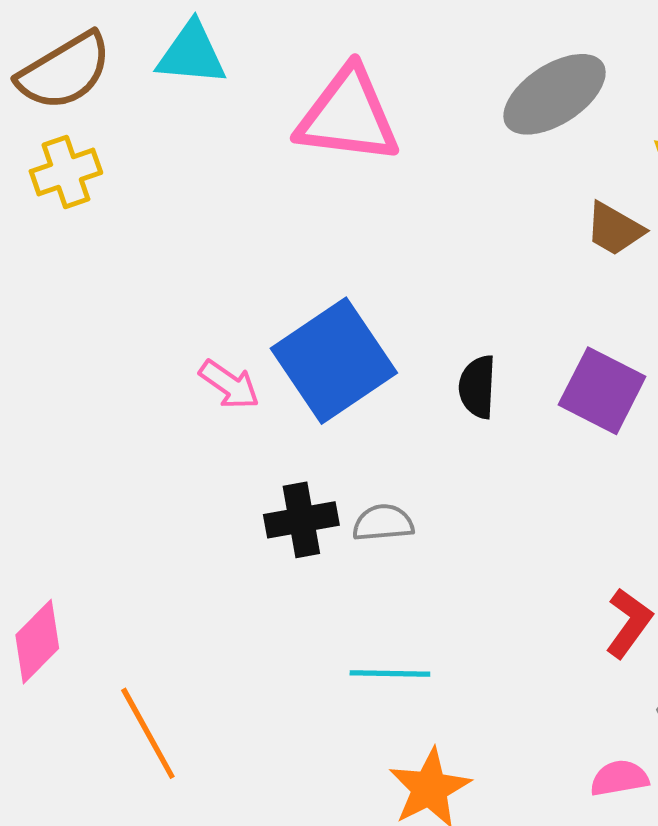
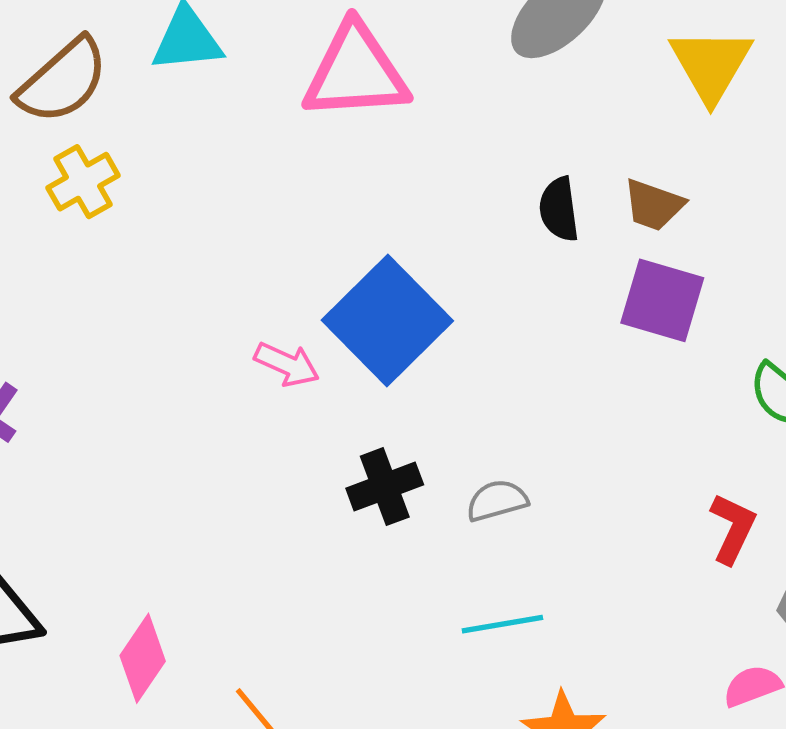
brown trapezoid: (615, 229) -> (654, 205), moved
black semicircle: (477, 387) -> (559, 209), moved
gray semicircle: (383, 523) -> (497, 501), moved

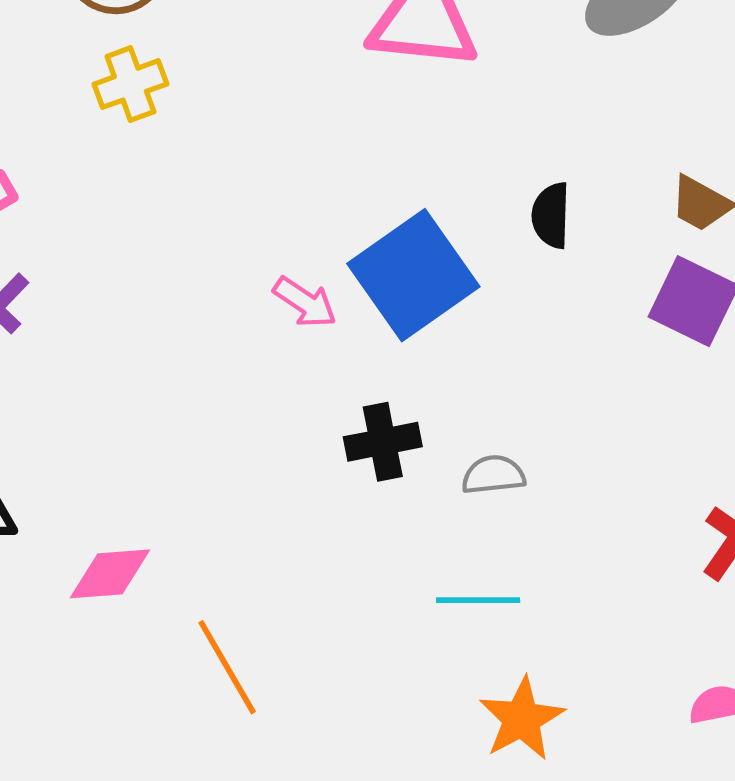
black semicircle: (559, 209) -> (551, 215), moved
pink diamond: (143, 658) -> (110, 574), turned 42

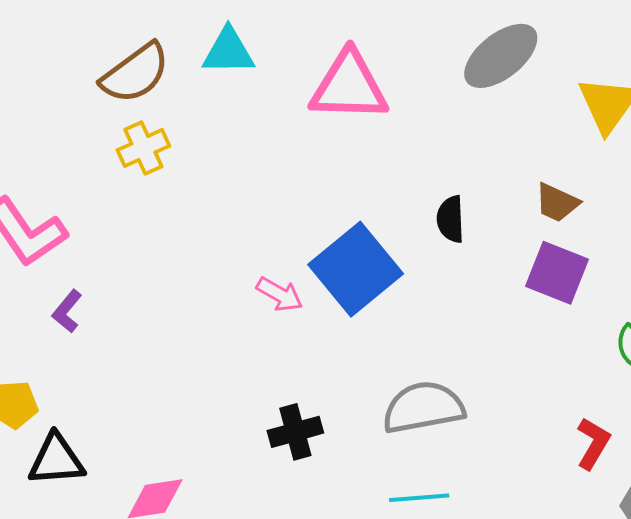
black cross: (383, 442) -> (295, 432), moved
gray semicircle: (493, 475) -> (423, 407), size x1.8

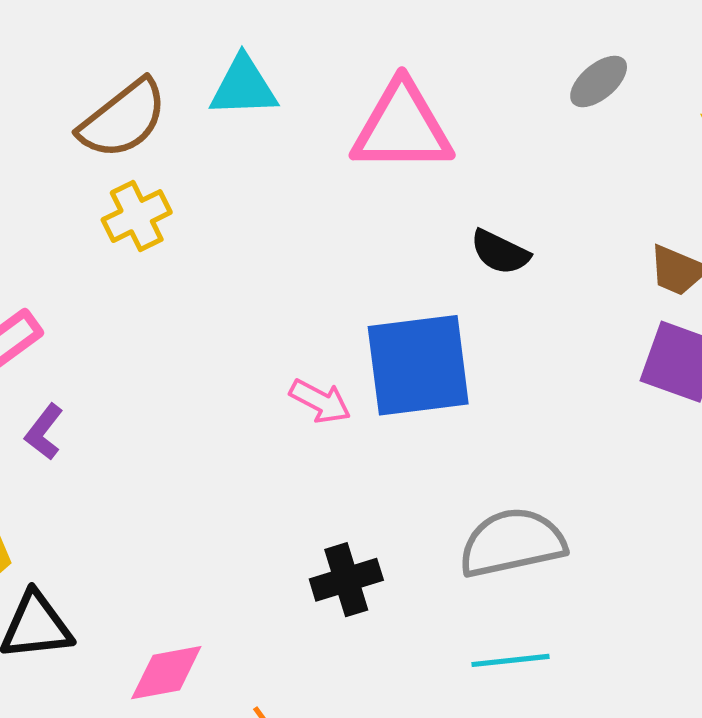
gray ellipse: (501, 56) -> (599, 82), size x0.6
black semicircle: (451, 219) -> (500, 252), moved, turned -60
blue square: (356, 269) -> (418, 365), turned 34

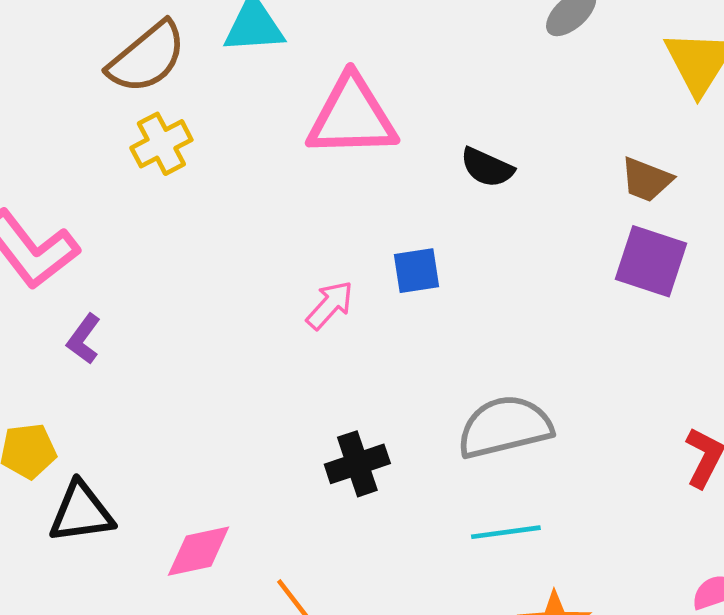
pink triangle: (402, 127) -> (352, 117), moved
blue square: (418, 365) -> (416, 271), size x0.5
pink arrow: (320, 401) -> (330, 305), turned -74

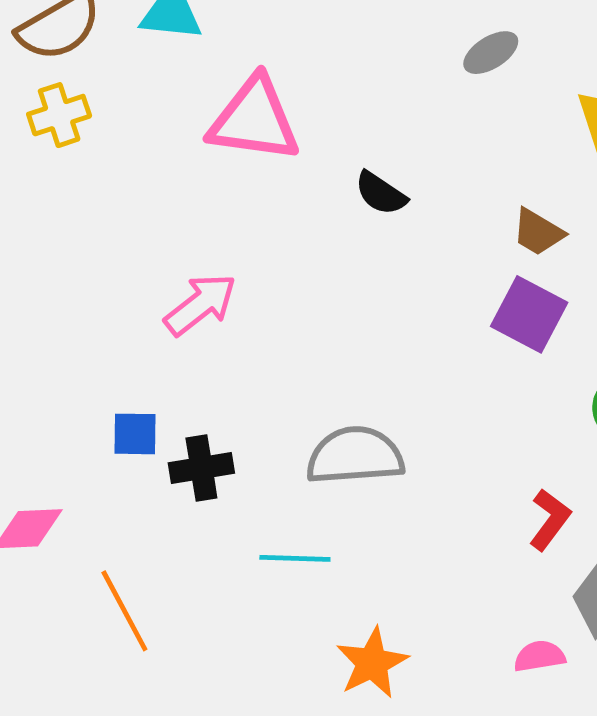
blue square: (416, 271) -> (135, 434), moved
pink arrow: (330, 305) -> (200, 304), size x1.4
cyan line: (506, 532) -> (295, 558), moved

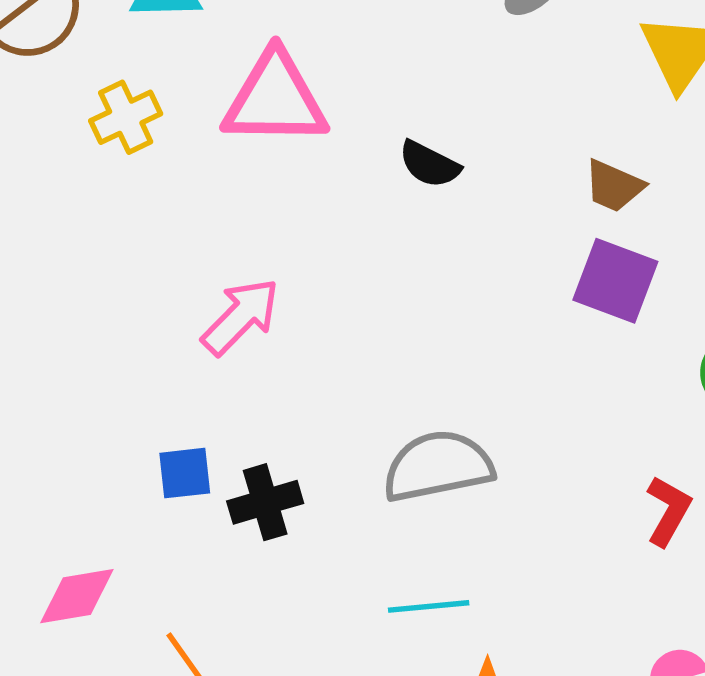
yellow cross: (59, 115) -> (126, 117), moved
cyan line: (295, 558) -> (429, 606), moved

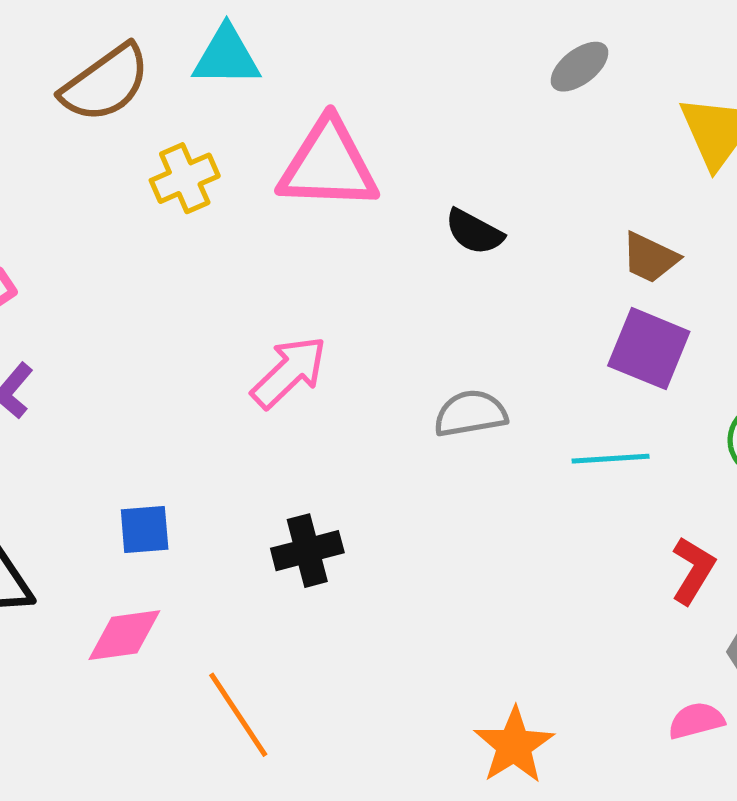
gray semicircle: (438, 466) -> (470, 413), moved, size x0.7
blue square: (185, 473) -> (145, 529), moved
cyan line: (429, 606) -> (611, 459), moved

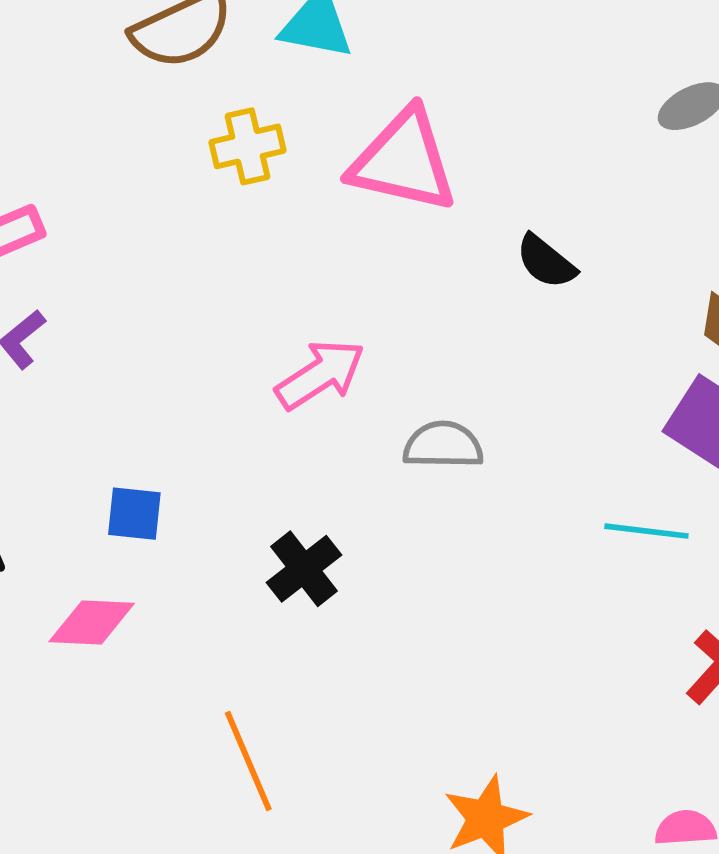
gray semicircle: (470, 413) -> (443, 445), moved
black cross: (307, 551) -> (304, 569), turned -34
orange line: (238, 715) -> (248, 761), moved

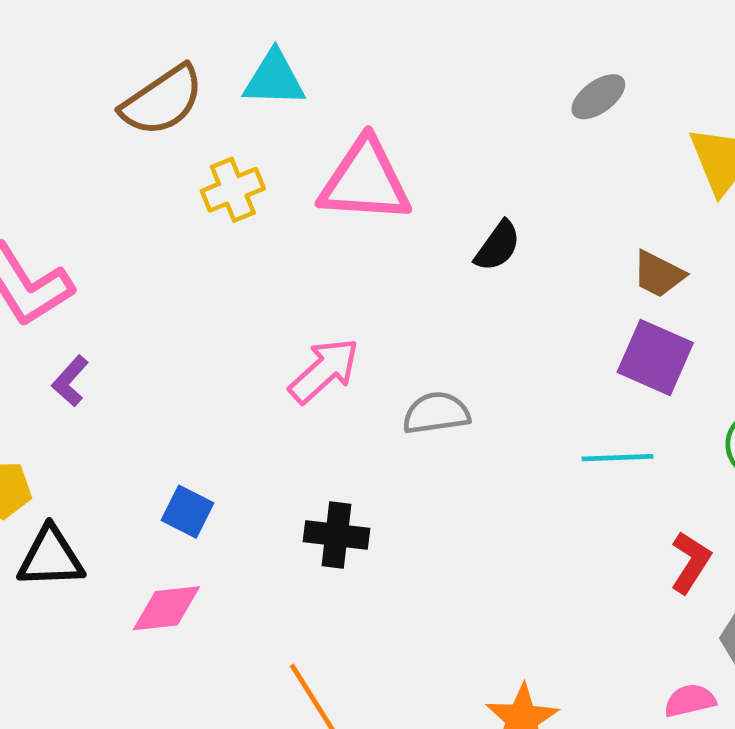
black semicircle: (546, 262) -> (498, 246), turned -84
blue square: (134, 514) -> (188, 512), turned 30
black cross: (304, 569) -> (337, 535), turned -36

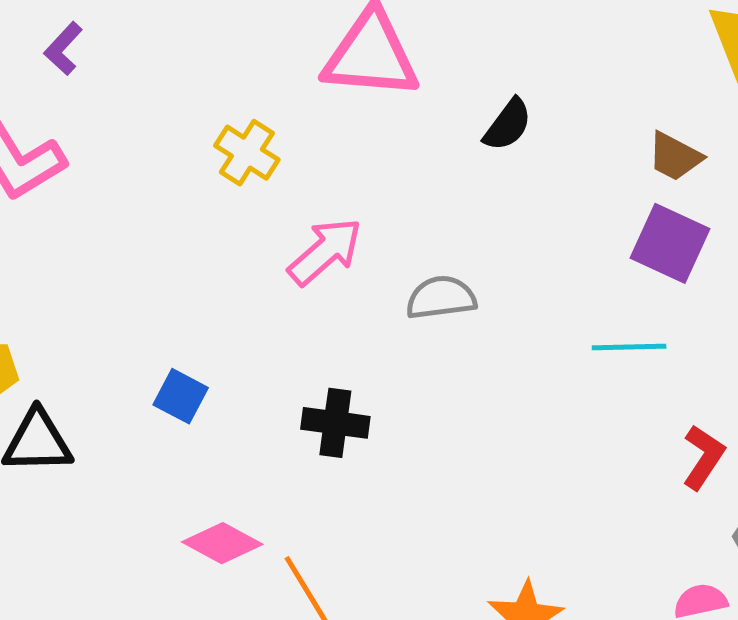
yellow cross: (233, 190) -> (247, 153), moved, turned -36
purple L-shape: (70, 381) -> (63, 49), moved
pink diamond: (166, 608) -> (222, 543), moved, turned 34

